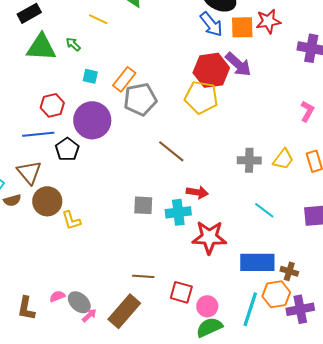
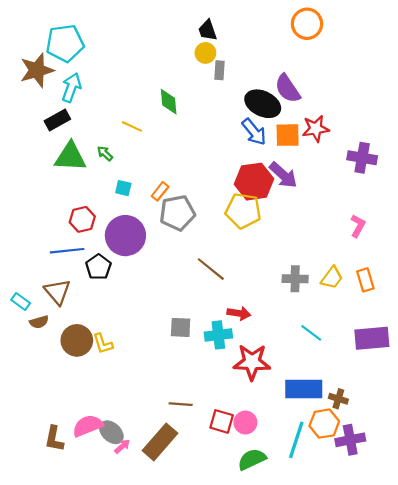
orange rectangle: (124, 79) -> (160, 191), size x0.7
brown circle: (47, 201) -> (77, 340), moved
pink semicircle: (57, 296) -> (88, 426), size x1.8
pink circle: (207, 306) -> (245, 423), moved

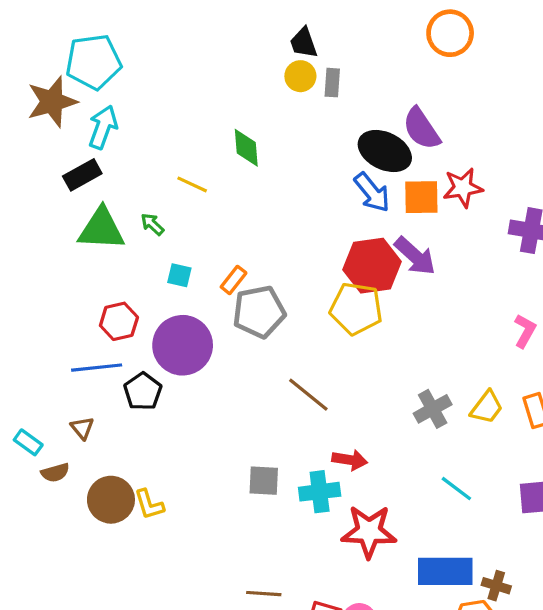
gray rectangle: (219, 70) -> (332, 83), moved
gray cross: (295, 279) -> (433, 409), turned -30
brown triangle: (57, 292) -> (82, 428), size x0.6

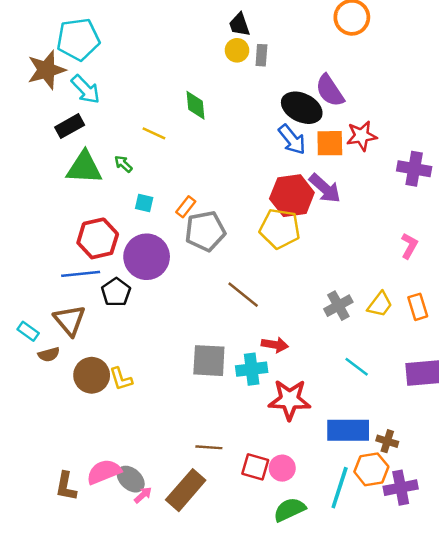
cyan arrow: (103, 127) -> (86, 89), turned 116
red hexagon: (119, 321) -> (98, 238), size x1.4
brown triangle: (82, 428) -> (70, 320), size x1.8
gray square: (264, 481) -> (209, 361), size x1.4

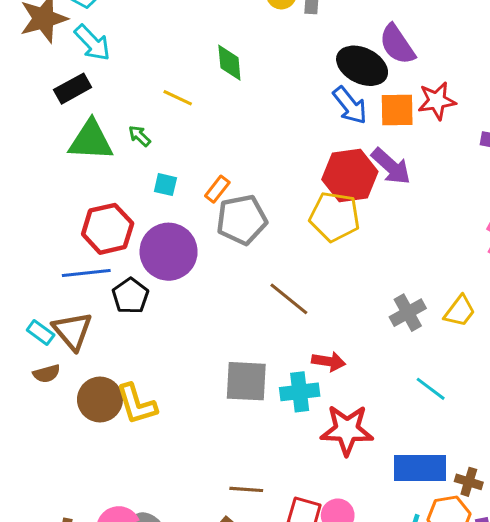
cyan rectangle: (28, 331) -> (41, 332), moved
yellow L-shape: (121, 379) -> (137, 404), size x1.4

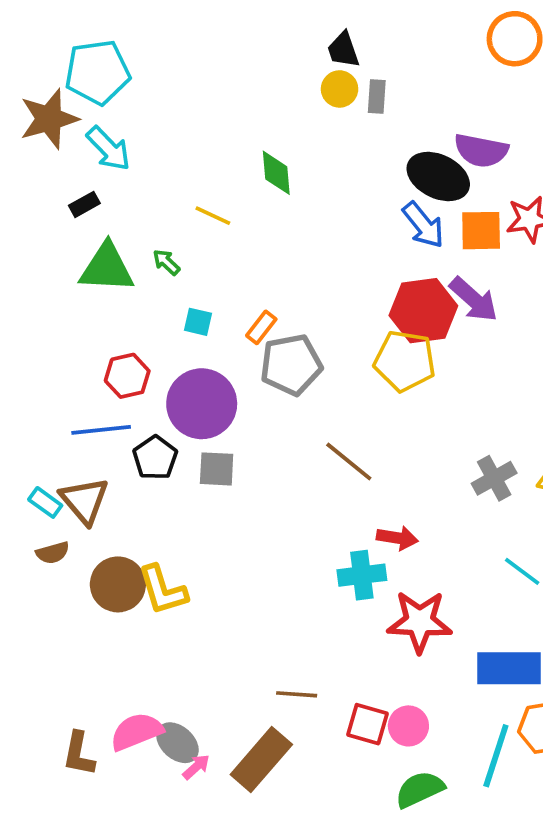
purple semicircle: (397, 44) -> (481, 150), turned -45
black rectangle: (73, 89) -> (84, 204), size x0.7
red hexagon: (108, 229) -> (127, 376), size x0.7
gray square: (246, 381) -> (217, 469), moved, size x0.7

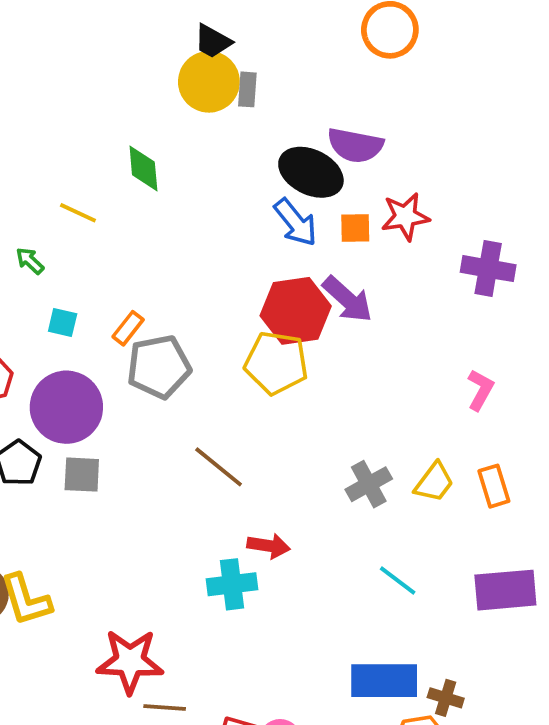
black trapezoid: (343, 50) -> (213, 41), turned -42
yellow circle: (340, 89) -> (209, 82), size x1.6
orange square: (481, 231) -> (355, 228), size x0.7
red star: (420, 622) -> (130, 661), moved

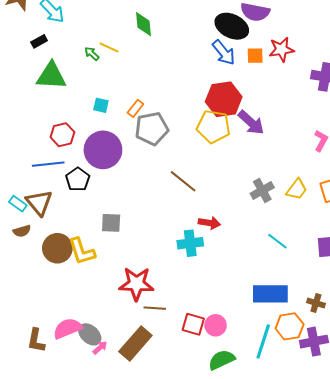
green arrow: (30, 261) -> (92, 54), moved
purple arrow: (348, 299) -> (251, 123), moved
gray square: (82, 475) -> (111, 223), moved
brown cross: (446, 698) -> (316, 303), moved

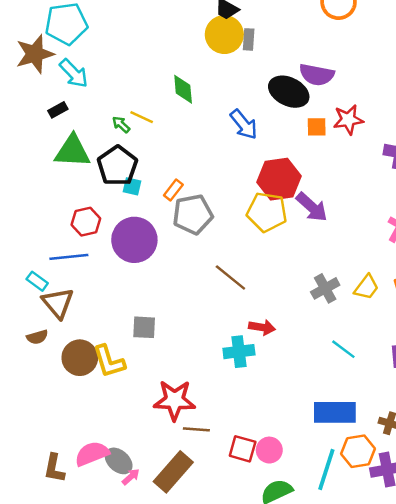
blue arrow: (224, 53) -> (244, 124), moved
black pentagon: (78, 179) -> (117, 166), moved, size x1.4
cyan rectangle: (18, 204) -> (37, 281), moved

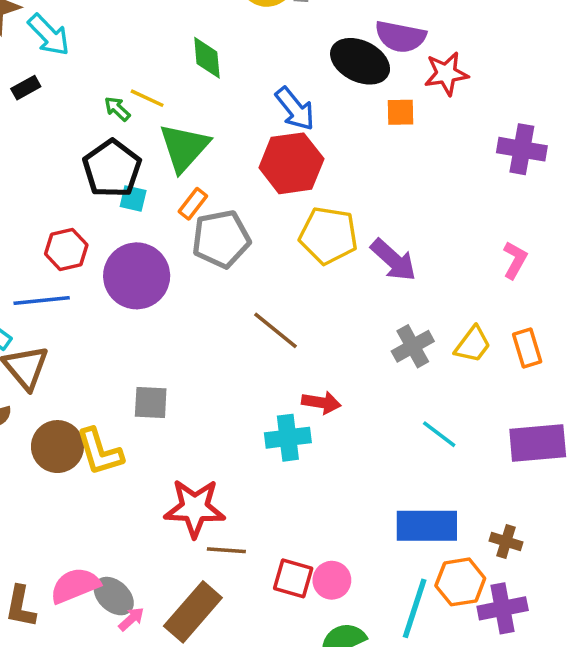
red star: (348, 120) -> (446, 74), moved
green triangle: (72, 151) -> (184, 147), moved, turned -51
red hexagon: (279, 179) -> (291, 163), moved
purple arrow: (312, 207) -> (393, 260), moved

